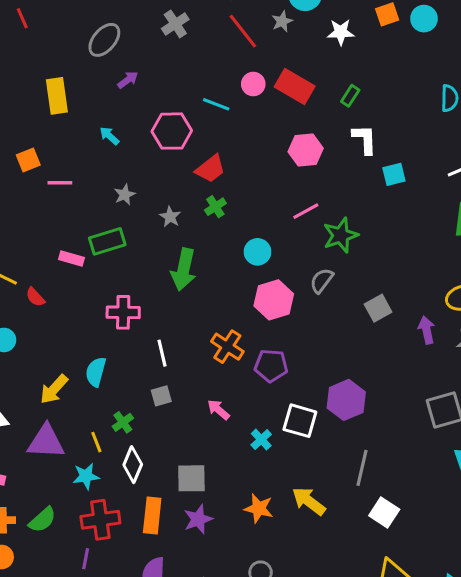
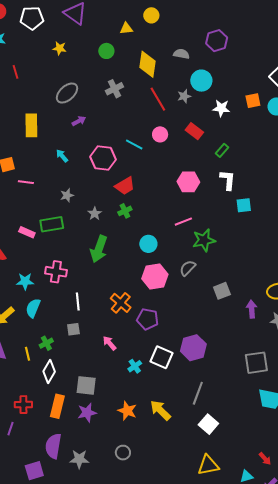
red rectangle: (295, 86) -> (194, 131), moved, size x0.7
cyan star: (86, 476) -> (25, 281), moved
red cross: (100, 520) -> (23, 405), size x0.7

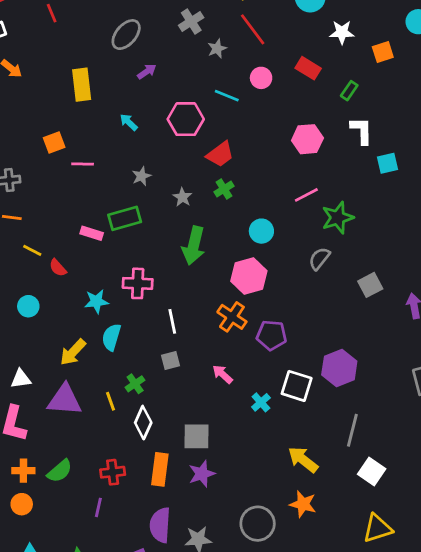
gray star: (184, 96) -> (217, 49), moved
orange square: (253, 101) -> (383, 52), moved
pink hexagon: (155, 276) -> (249, 276), moved
orange star: (127, 411) -> (303, 504), moved
gray circle: (123, 453) -> (258, 524), size x1.6

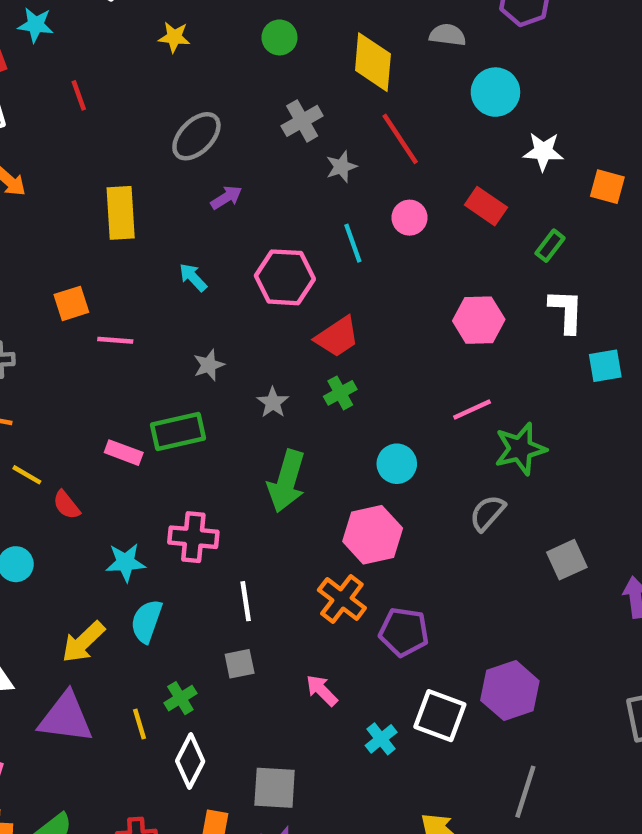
orange square: (383, 52) -> (607, 187), turned 30
cyan line: (227, 96) -> (353, 243), turned 45

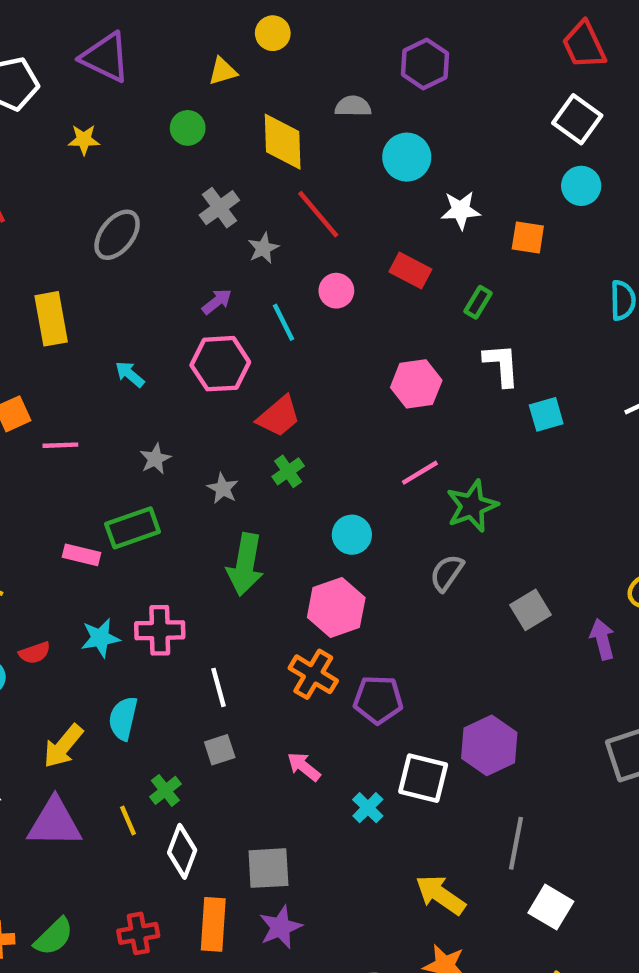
purple arrow: (226, 197) -> (217, 302), moved
red semicircle: (66, 505) -> (35, 653), moved, turned -64
cyan star: (126, 562) -> (100, 638), moved

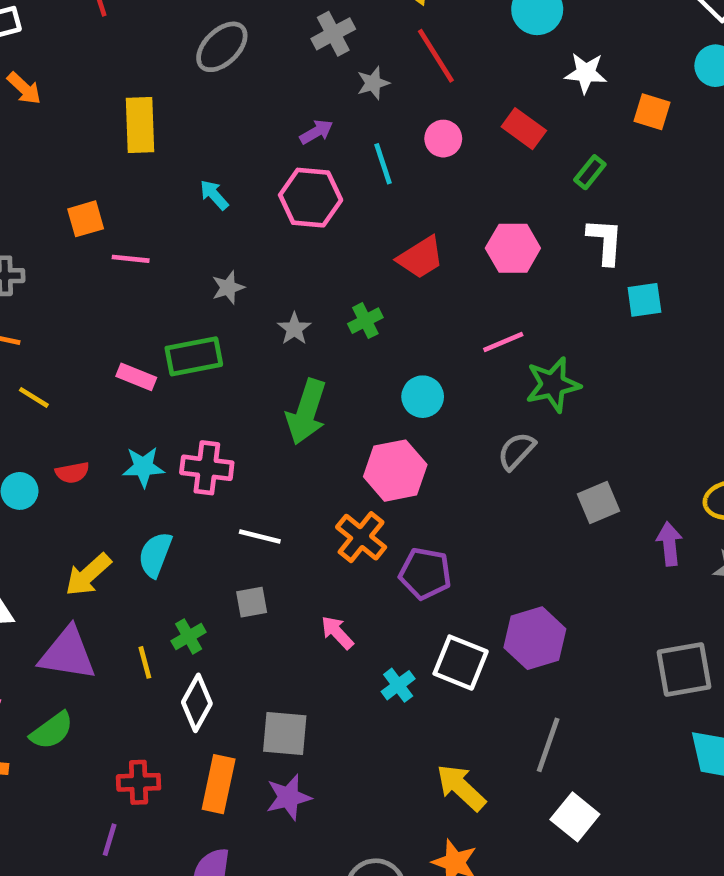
red trapezoid: (279, 416) -> (421, 258), moved
white line: (219, 687) -> (260, 537), turned -69
green semicircle: (54, 937) -> (52, 731), moved

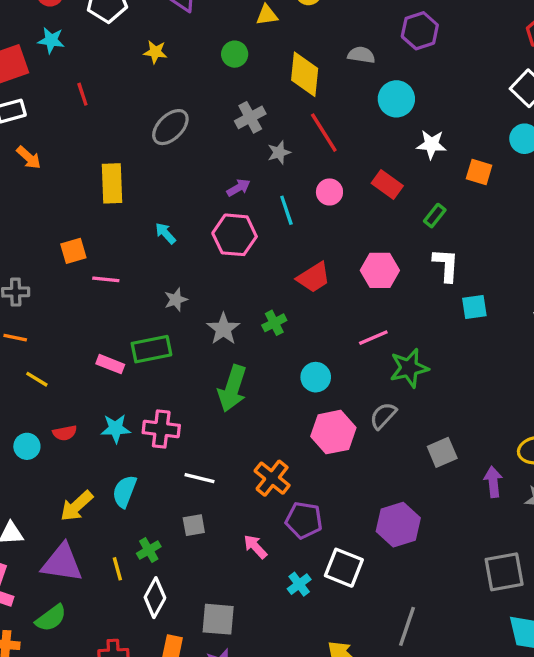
gray star: (294, 329) -> (223, 329), size x1.4
pink hexagon: (395, 471) -> (333, 432), moved
purple pentagon: (425, 573) -> (304, 520), moved
purple hexagon: (535, 638) -> (398, 525), moved

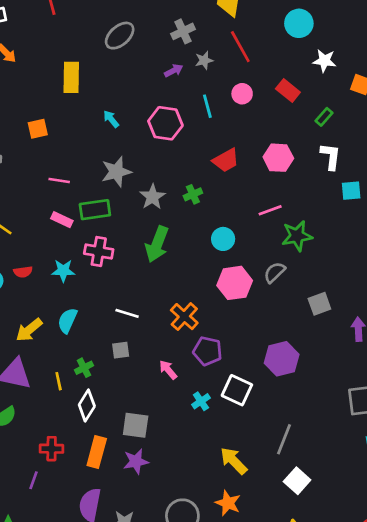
purple arrow: (238, 188) -> (174, 71), moved
pink line: (106, 279) -> (59, 181), moved
gray star: (176, 300) -> (116, 172), size x1.6
pink cross: (161, 429) -> (99, 252), moved

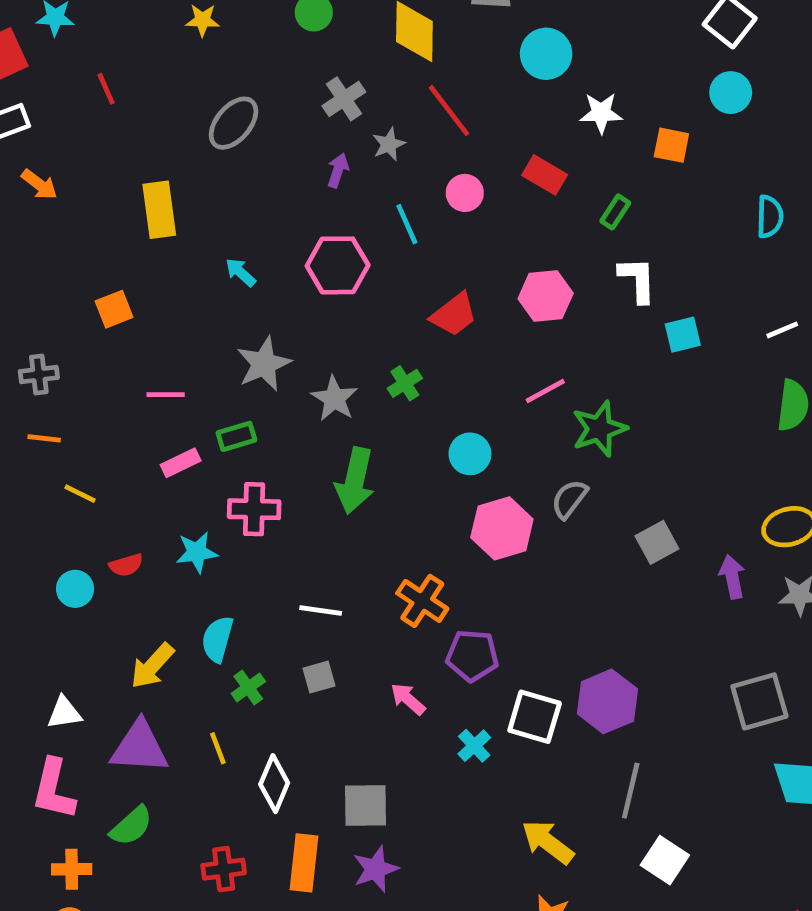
purple arrow: (174, 71) -> (338, 170), turned -36
green rectangle: (95, 210) -> (236, 436), size x0.7
pink rectangle: (62, 220) -> (181, 463), turned -42
purple hexagon: (282, 359) -> (607, 701), moved
green cross: (84, 368) -> (248, 688), moved

